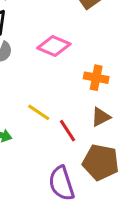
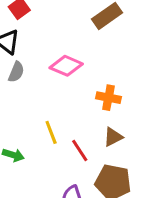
yellow line: (39, 112) -> (51, 132), turned 35

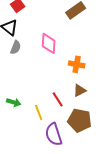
pink diamond: (66, 66) -> (49, 43), turned 70
yellow line: (51, 132) -> (39, 112), moved

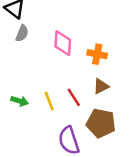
pink diamond: (49, 43) -> (63, 43), moved
yellow line: (39, 112) -> (49, 101), moved

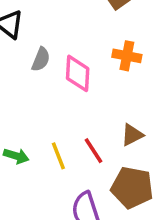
gray semicircle: (22, 33) -> (41, 59), moved
orange cross: (97, 54) -> (127, 56), moved

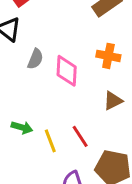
brown triangle: (132, 135) -> (113, 101), moved
green arrow: (16, 156) -> (22, 127), moved

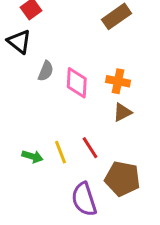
orange cross: (108, 56) -> (118, 81), moved
green arrow: (22, 127) -> (32, 157), moved

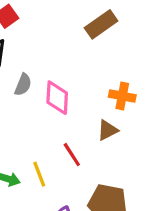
orange cross: (118, 81) -> (122, 96), moved
red line: (90, 148) -> (72, 155), moved

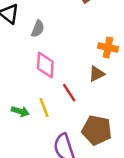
gray semicircle: (23, 85) -> (38, 29), moved
pink diamond: (57, 98) -> (45, 65), moved

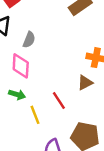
pink diamond: (45, 65) -> (21, 66), moved
green arrow: (20, 111) -> (17, 95), moved

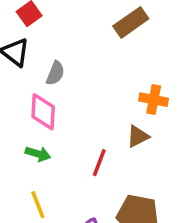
red line: (59, 100) -> (99, 163), turned 54
yellow line: (35, 115) -> (38, 205), moved

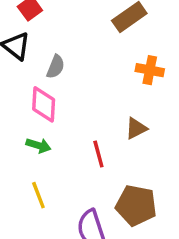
orange cross: (154, 100) -> (150, 70), moved
red line: (99, 163) -> (98, 154), turned -36

